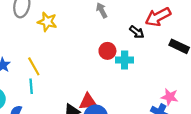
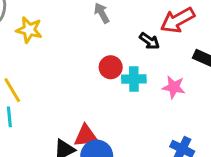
pink star: (170, 97) -> (174, 87), moved

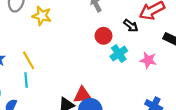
red circle: (111, 67) -> (103, 36), moved
cyan cross: (134, 79) -> (119, 54), turned -35

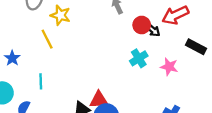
red circle: (103, 36) -> (142, 25), moved
yellow line: (29, 60) -> (47, 39), moved

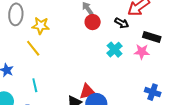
red circle: (142, 25) -> (93, 22), moved
black rectangle: (196, 47) -> (152, 37), moved

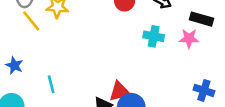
yellow line: (33, 48) -> (31, 21), moved
cyan cross: (115, 50) -> (154, 36), turned -35

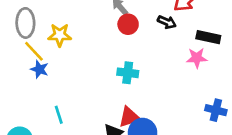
cyan cross: (154, 36) -> (128, 73), moved
blue star: (14, 65) -> (39, 69), moved

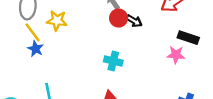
black arrow: (167, 22) -> (134, 21), moved

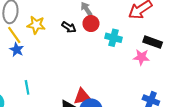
black arrow: (134, 21) -> (69, 27), moved
cyan cross: (113, 61) -> (113, 38), moved

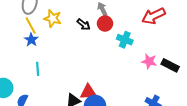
black rectangle: (153, 42) -> (170, 65), moved
cyan line: (27, 87) -> (38, 69), moved

